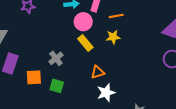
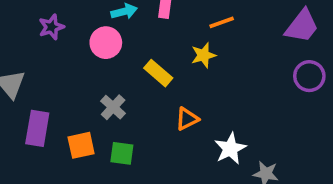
orange line: (116, 16) -> (222, 22), moved
pink circle: (83, 22) -> (106, 43), moved
white star: (106, 93) -> (230, 149), moved

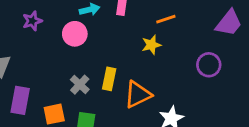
yellow rectangle: (158, 73) -> (109, 79), moved, turned 60
purple circle: (309, 76) -> (209, 65), moved
orange triangle: (187, 119) -> (138, 95), size x1.5

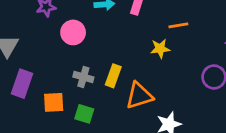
pink circle: (75, 34) -> (73, 32), moved
gray cross: (80, 85) -> (83, 77), turned -36

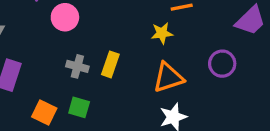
orange triangle: (139, 96) -> (168, 77), moved
orange square: (54, 102) -> (44, 112), moved, turned 30

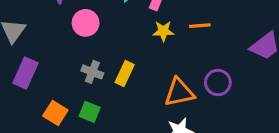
yellow star: (162, 33) -> (163, 31), moved
purple circle: (222, 64) -> (218, 82), moved

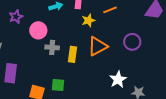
gray cross: (92, 72) -> (52, 47), moved
orange triangle: (179, 92) -> (98, 46), moved

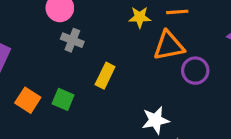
orange triangle: (98, 46) -> (169, 46), moved
yellow rectangle: (72, 54) -> (105, 76), moved

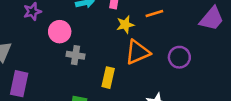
orange triangle: (169, 46) -> (138, 52), moved

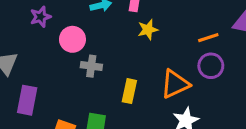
orange line: (154, 14) -> (208, 38), moved
orange triangle: (138, 52) -> (175, 84), moved

